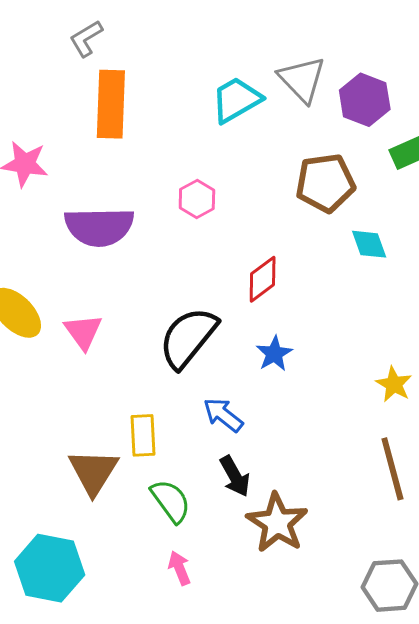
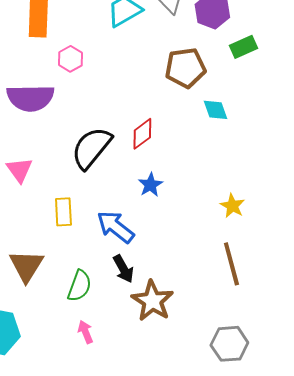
pink hexagon: (197, 199) -> (70, 59), moved
black semicircle: (188, 338) -> (91, 148), moved
blue arrow: (223, 415) -> (115, 227), size x1.4
yellow rectangle: (143, 435) -> (63, 212), moved
green semicircle: (171, 501) -> (79, 286), turned 56

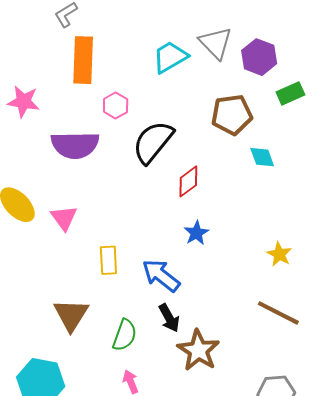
black semicircle: (91, 148) -> (153, 142), moved
brown line: (231, 264) -> (278, 313), turned -48

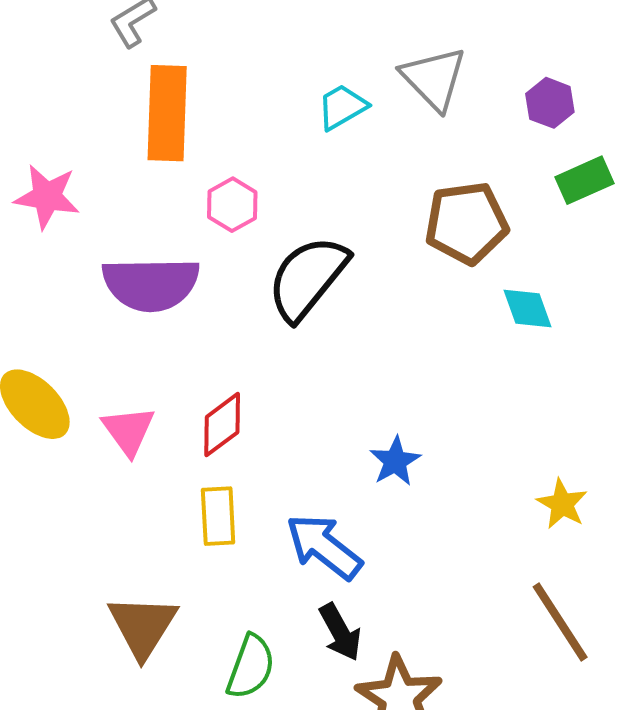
cyan trapezoid: (170, 57) -> (342, 107), size x0.7
purple hexagon: (259, 57) -> (550, 103), moved, size x0.7
red diamond: (188, 181) -> (222, 425), moved
brown line: (278, 313) -> (560, 622), turned 30

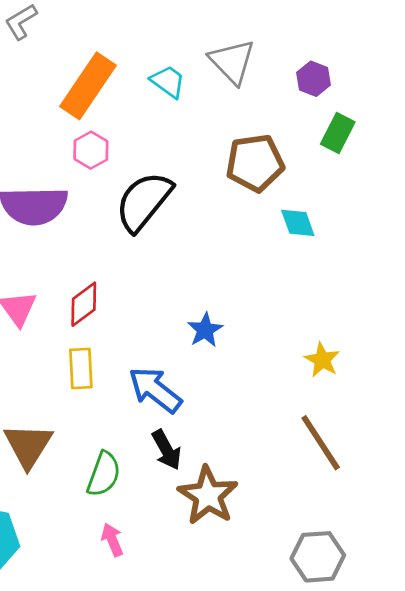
cyan trapezoid: (342, 107) -> (168, 82), turned 66
orange rectangle: (167, 113) -> (88, 86), moved, turned 32
green rectangle: (585, 180) -> (338, 133), turned -39

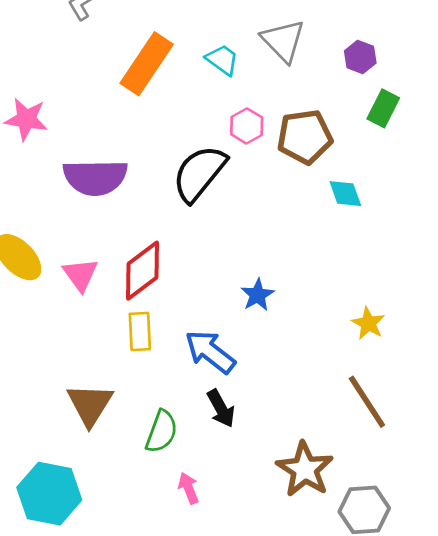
pink hexagon: (91, 150) -> (247, 126), moved
red diamond: (84, 304) -> (143, 271), size x1.4
brown star: (208, 495) -> (305, 469), moved
pink arrow: (112, 540) -> (189, 488), moved

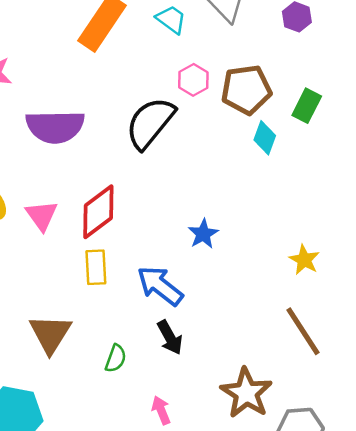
green rectangle: (383, 108) -> (307, 106), moved
cyan diamond: (345, 194) -> (265, 138), moved, turned 40
green semicircle: (161, 431) -> (116, 358), size x0.7
pink arrow: (189, 488) -> (161, 410), moved

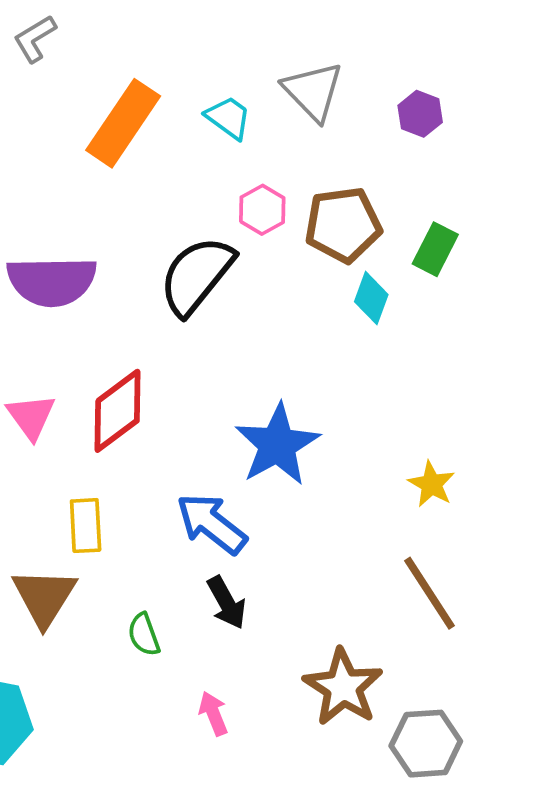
blue star: (203, 234) -> (277, 445), size x1.8
yellow rectangle: (96, 267) -> (86, 526), moved
green semicircle: (116, 358) -> (144, 635), turned 140

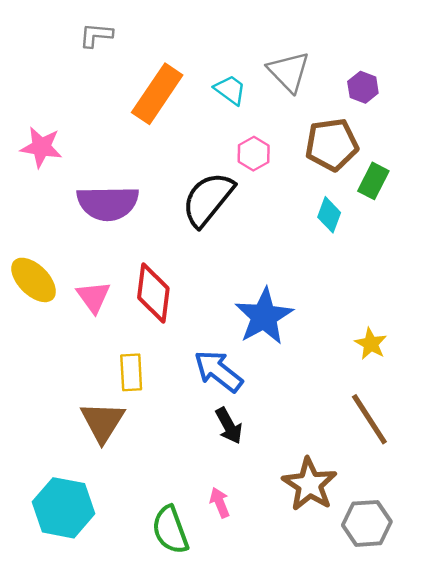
gray L-shape: (35, 39) -> (96, 35), turned 36
brown pentagon: (343, 225) -> (332, 145), moved
red diamond: (118, 411) -> (153, 293), turned -46
green semicircle: (144, 635) -> (170, 530), moved, size x1.6

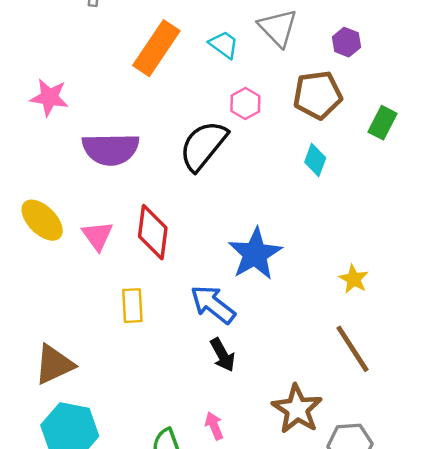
green rectangle: (373, 181) -> (383, 123), moved
brown triangle: (103, 422) -> (54, 364), moved, turned 33

